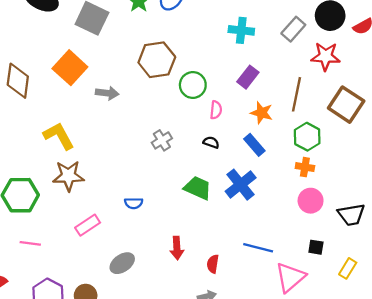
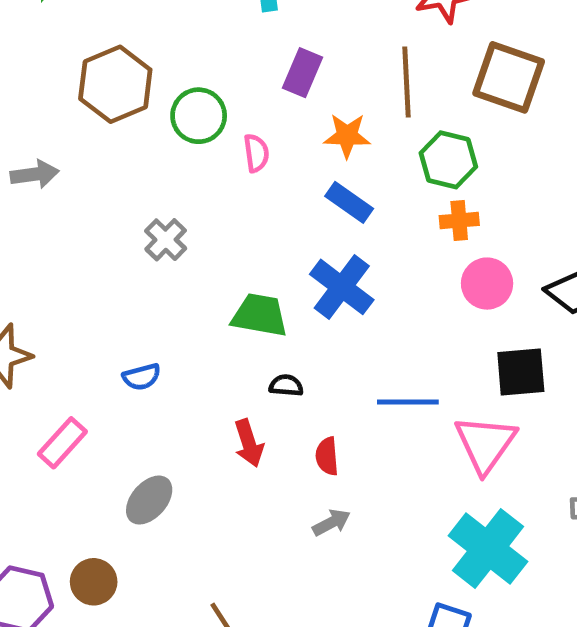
black semicircle: (211, 142) -> (286, 385), moved
black square: (316, 247) -> (521, 372), size x1.6

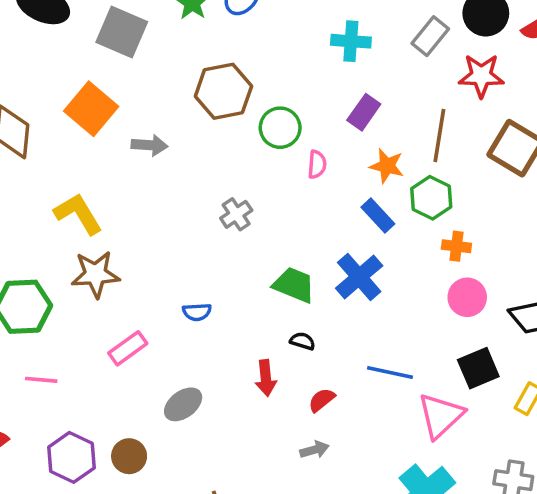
green hexagon: (448, 160) -> (431, 198), moved
black square: (521, 372) -> (478, 368), turned -30
red semicircle: (327, 456) -> (322, 400), turned 44

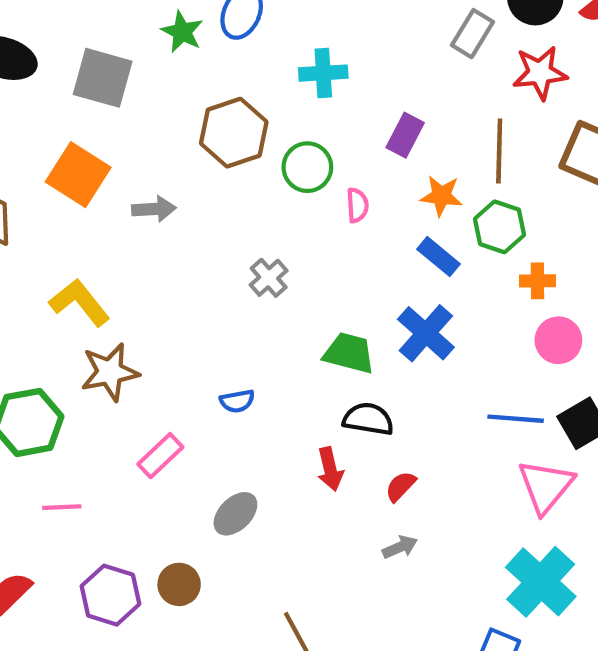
cyan cross: (351, 41) -> (323, 73), moved
black semicircle: (302, 341) -> (368, 419), size x1.6
blue line: (390, 373) -> (516, 419), moved

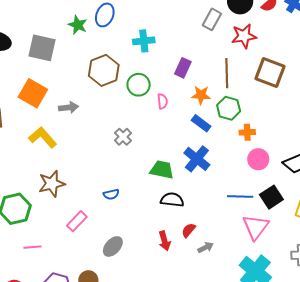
yellow L-shape: (80, 302) -> (43, 137), moved
red arrow: (330, 469) -> (165, 241), moved
gray arrow: (400, 547) -> (205, 247), moved

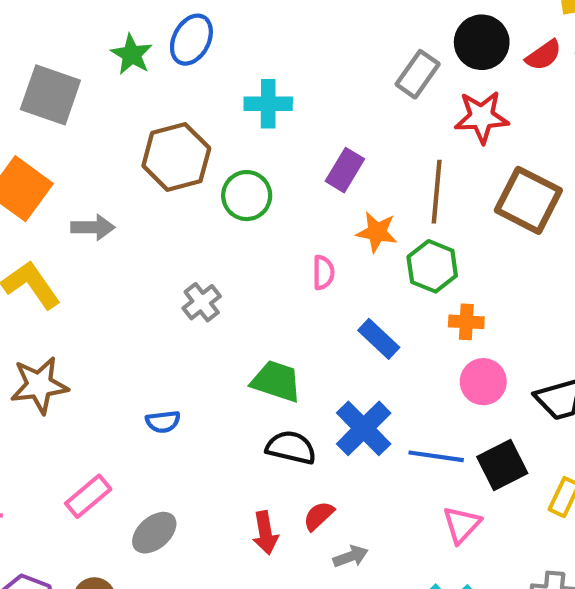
pink semicircle: (162, 101) -> (323, 273), moved
blue rectangle: (201, 123) -> (379, 339), moved
blue cross: (197, 159) -> (364, 428), moved
pink rectangle: (77, 221) -> (88, 496), moved
pink triangle: (256, 227) -> (462, 525), size x0.7

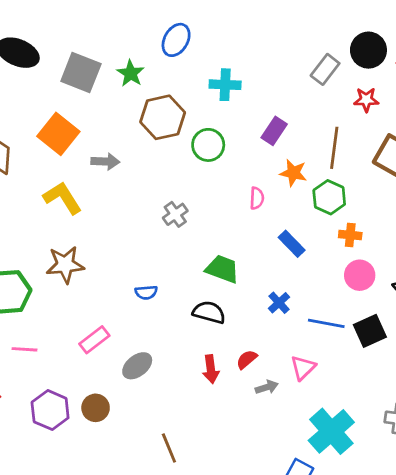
green star: (132, 54) -> (131, 73), moved
red star: (482, 117) -> (366, 100), size x0.7
blue cross: (364, 428) -> (279, 303), size x0.6
black semicircle: (291, 447) -> (209, 312), moved
pink triangle: (462, 525) -> (303, 368), moved

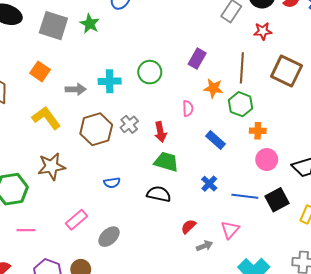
cyan cross: (225, 85) -> (110, 81), moved
brown hexagon: (163, 117) -> (96, 129), moved
orange square: (58, 134) -> (40, 71), size x0.7
red arrow: (211, 369) -> (160, 132), moved

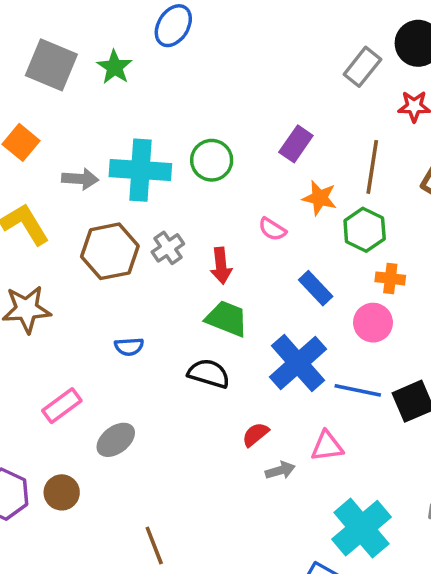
cyan cross: (110, 81) -> (140, 170), size x1.5
pink semicircle: (188, 108) -> (272, 229), turned 119
pink circle: (267, 160) -> (373, 323), moved
blue cross: (209, 184) -> (298, 363), size x2.0
pink triangle: (230, 230) -> (327, 446), turned 36

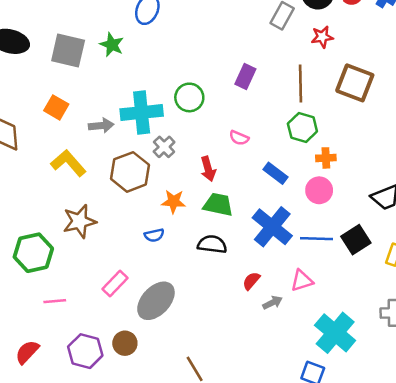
orange star: (320, 198) -> (174, 202), moved
gray cross: (168, 248) -> (164, 147), moved
gray ellipse: (116, 440) -> (156, 301), size x1.5

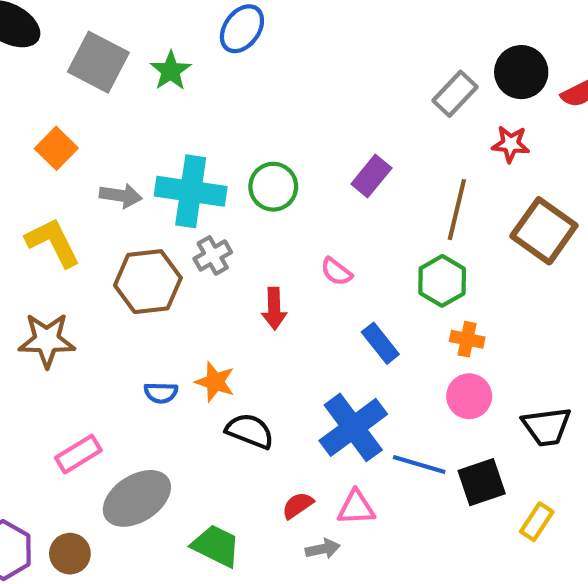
pink circle: (319, 190) -> (469, 396), moved
orange star: (174, 202) -> (215, 382), moved
green trapezoid: (218, 205) -> (216, 546), moved
pink triangle: (302, 281) -> (356, 508), moved

